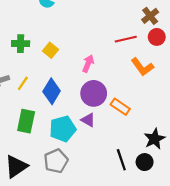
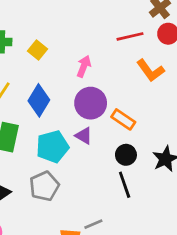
black circle: (145, 162) -> (126, 155), moved

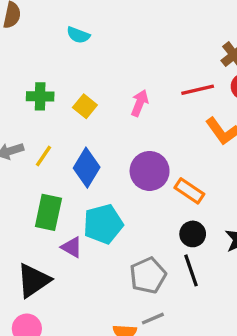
pink arrow: (84, 66) -> (140, 103), moved
purple triangle: (84, 136) -> (72, 247), moved
gray pentagon: (44, 186) -> (148, 275), moved

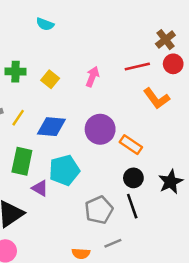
blue diamond: (87, 168) -> (51, 127), turned 64
gray line: (153, 319) -> (113, 243), moved

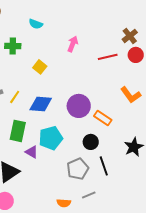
green cross: (16, 72) -> (13, 46), moved
pink arrow: (92, 77) -> (73, 44), moved
orange L-shape: (156, 98) -> (131, 95), moved
black circle: (133, 178) -> (91, 142), moved

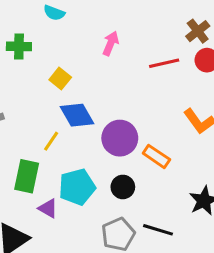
yellow line: (15, 97) -> (51, 141), moved
blue diamond: (41, 104) -> (77, 115), moved, turned 55
black circle: (91, 142) -> (123, 187), moved
black line: (104, 166) -> (158, 230), turned -54

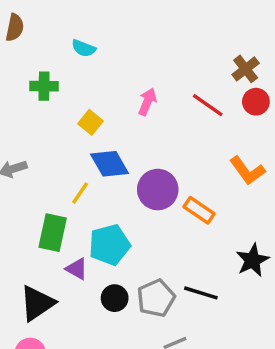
pink arrow: (111, 43) -> (147, 102), moved
red line: (164, 63) -> (208, 105), turned 48
black circle: (123, 187) -> (115, 298), moved

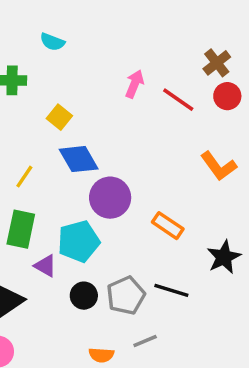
pink arrow: (147, 102) -> (135, 84), moved
purple circle: (158, 190) -> (110, 198), moved
yellow line: (80, 193) -> (24, 177), moved
orange rectangle: (199, 210) -> (168, 226), moved

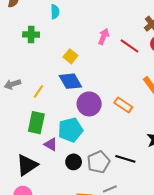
cyan semicircle: (52, 42) -> (55, 12), turned -112
yellow square: (59, 117) -> (70, 56), moved
orange rectangle: (168, 226) -> (123, 105), moved

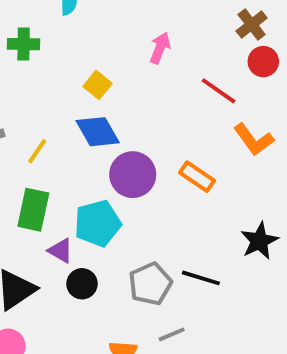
red line: (130, 46) -> (218, 91), moved
black circle: (74, 162) -> (82, 284), moved

